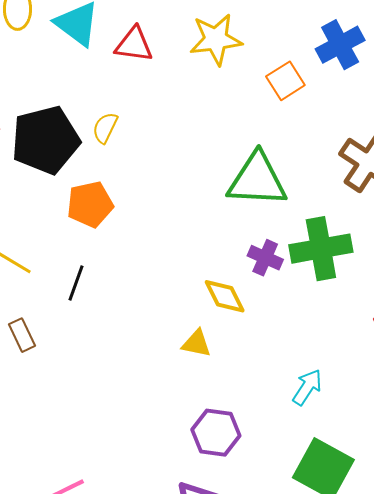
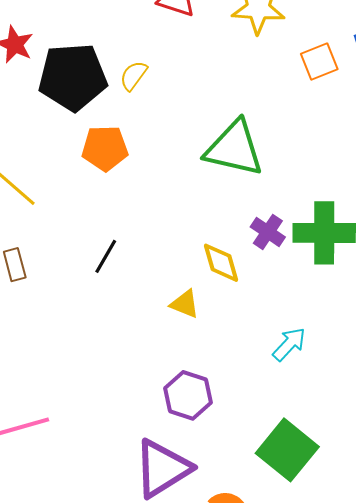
green triangle: (257, 180) -> (234, 148), moved
black line: (76, 283) -> (106, 256), moved
cyan arrow: (307, 387) -> (289, 344), moved

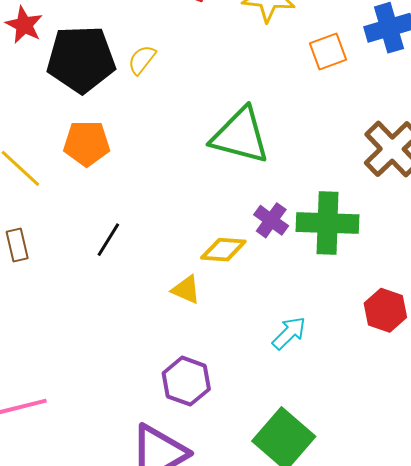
orange pentagon: (105, 148) -> (87, 143), moved
yellow diamond: (221, 263) -> (223, 250), turned -72

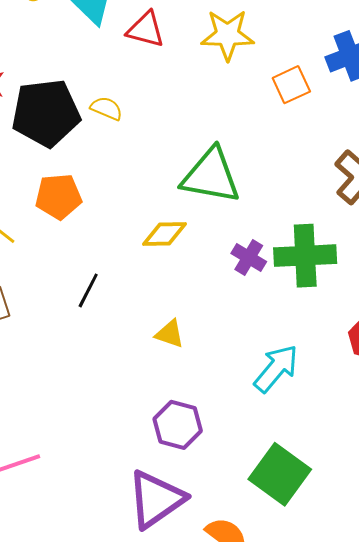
yellow semicircle: (142, 60) -> (106, 108), turned 80
yellow diamond: (223, 250) -> (165, 234), moved
cyan arrow: (289, 333) -> (276, 368), size x1.4

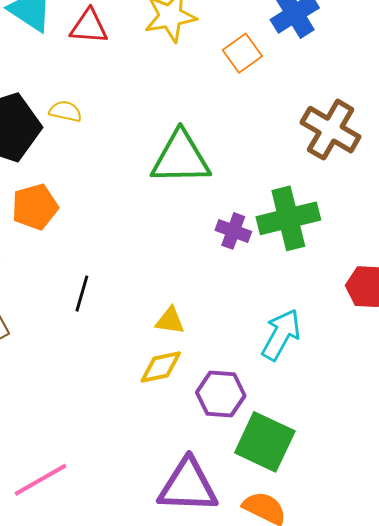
yellow diamond: (165, 234) -> (161, 367), moved
purple hexagon: (178, 425) -> (221, 394), moved
green square: (280, 474) -> (265, 442), moved
purple triangle: (156, 499) -> (188, 486), turned 48

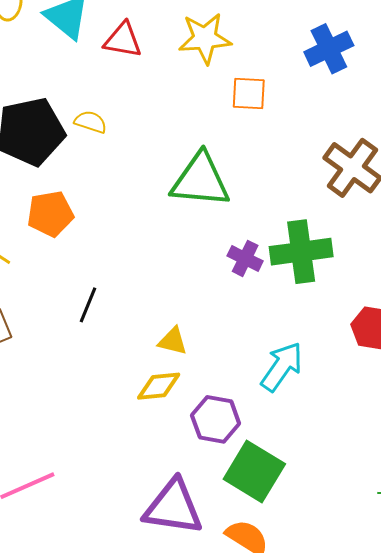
orange square: (242, 53) -> (249, 93), moved, turned 33

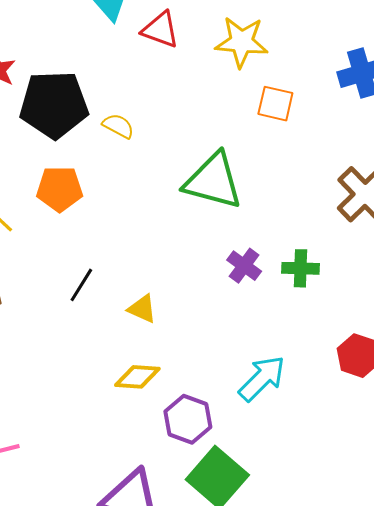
yellow semicircle: (91, 122) -> (118, 126), moved
green cross: (301, 252) -> (300, 268), size x0.6
yellow triangle: (173, 341) -> (142, 309), moved

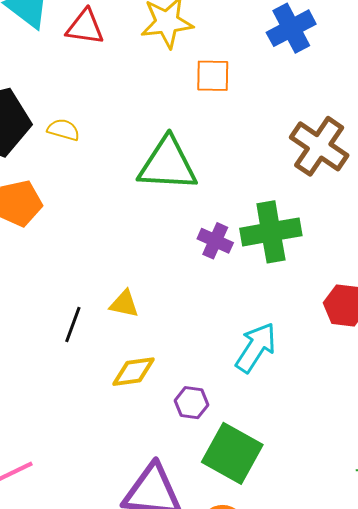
green cross: (300, 268) -> (271, 232), size x1.6
black line: (81, 285) -> (73, 325), moved
purple hexagon: (188, 419) -> (192, 403), size x0.7

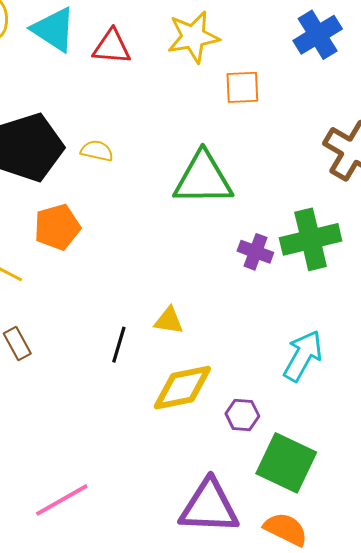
yellow diamond: (133, 372) -> (182, 388), size x1.4

